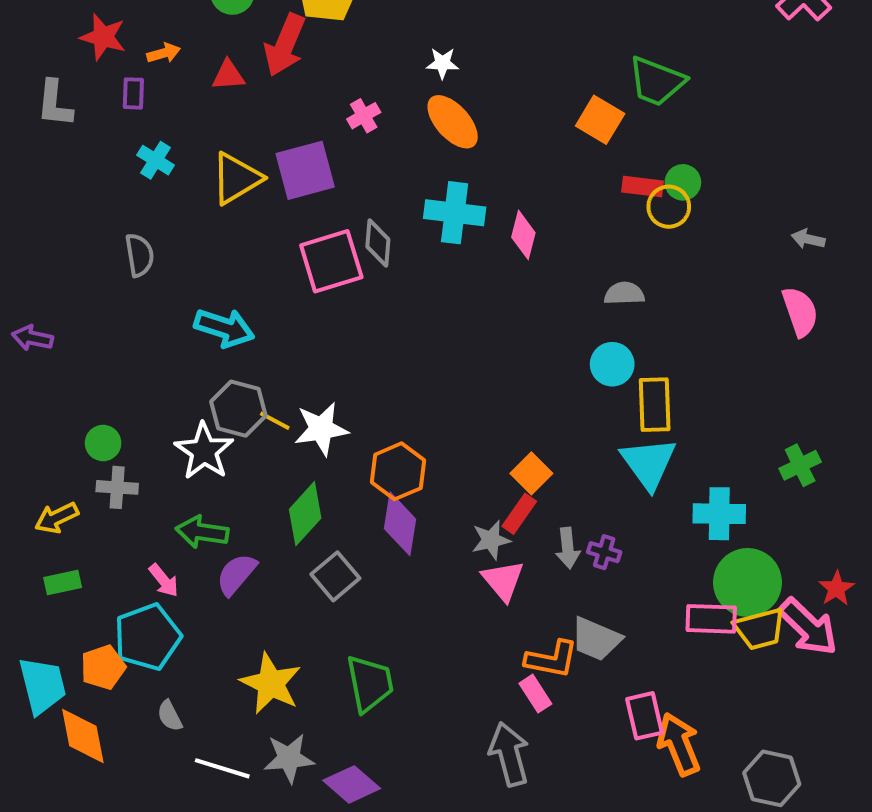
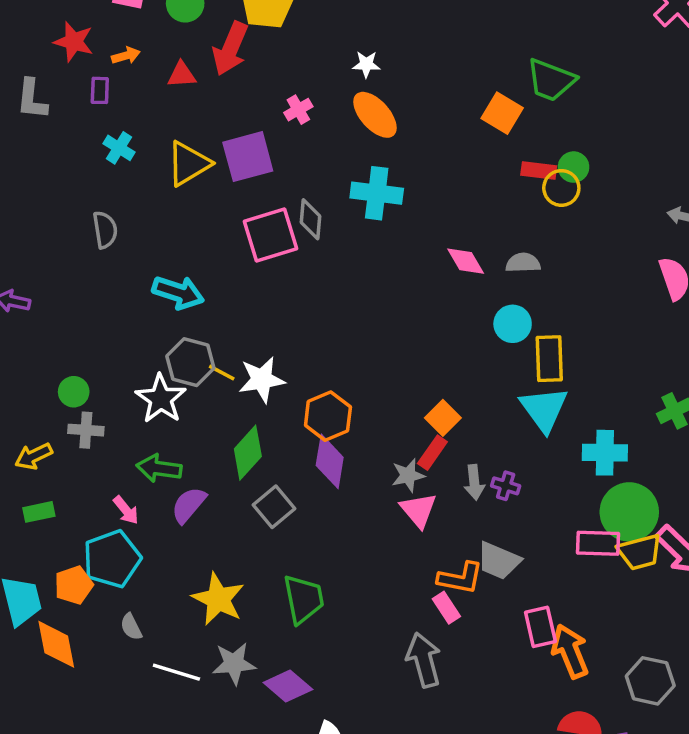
pink diamond: (523, 235) -> (466, 261), moved, turned -45

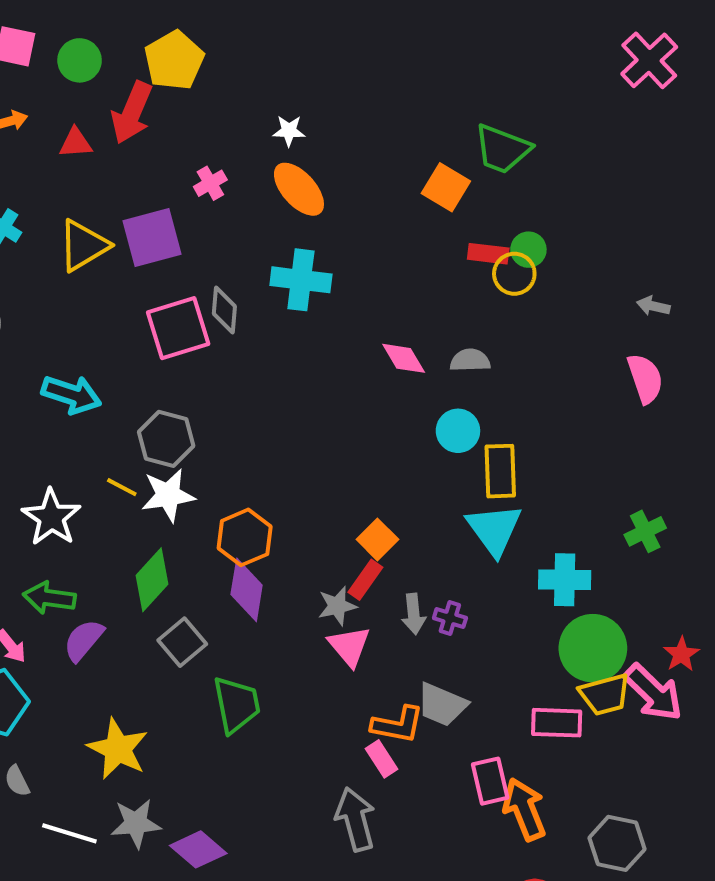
gray hexagon: (190, 362) -> (166, 439), moved
pink rectangle: (598, 543) -> (557, 723), moved
green trapezoid: (304, 599) -> (237, 705), moved

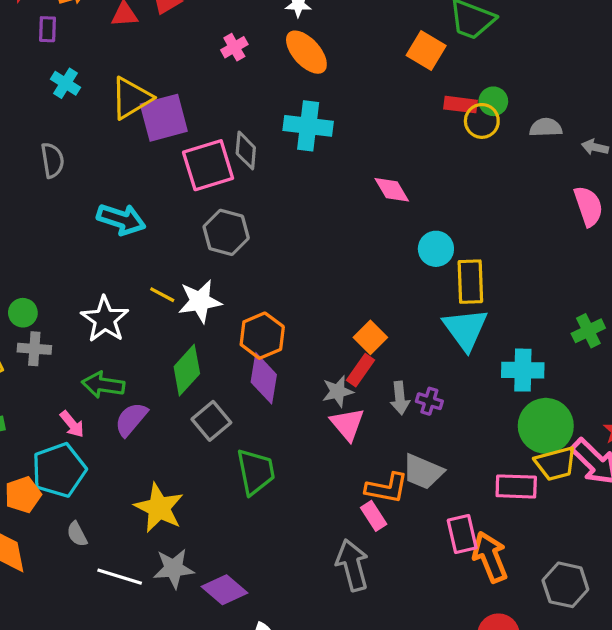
purple square: (152, 238) -> (164, 118), moved
gray semicircle: (470, 360) -> (546, 128), moved
gray hexagon: (166, 439) -> (226, 232), moved

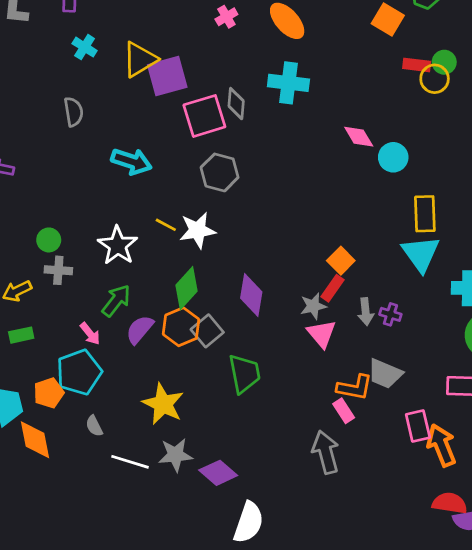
cyan circle: (436, 249) -> (393, 157), moved
orange hexagon: (262, 336) -> (181, 327), moved
green arrow: (103, 385) -> (116, 301), turned 120

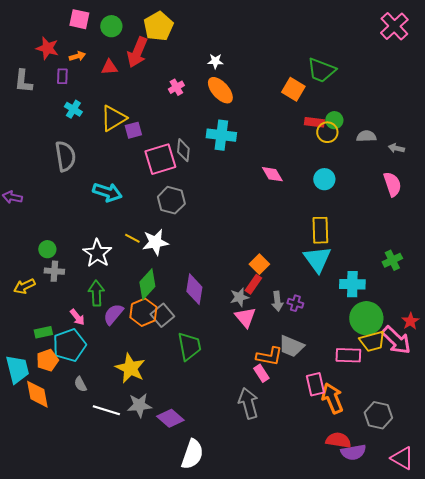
purple square: (167, 76) -> (133, 130), size x0.6
gray semicircle: (74, 112) -> (65, 156), size x1.4
cyan circle: (393, 157) -> (324, 179), moved
green arrow: (116, 301) -> (96, 293), turned -40
green rectangle: (21, 335) -> (43, 332), moved

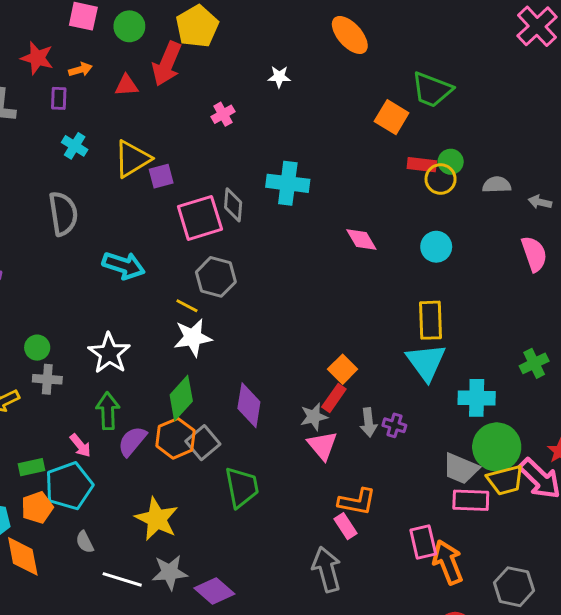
orange ellipse: (220, 90) -> (350, 35), moved
yellow line: (132, 238) -> (187, 306), moved
gray trapezoid: (291, 346) -> (461, 469), moved

